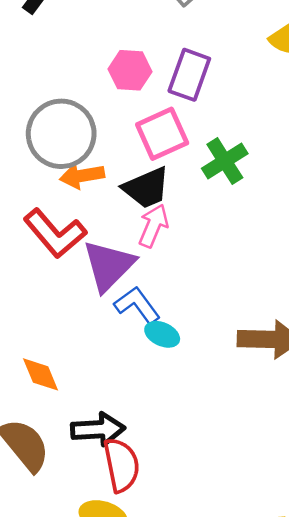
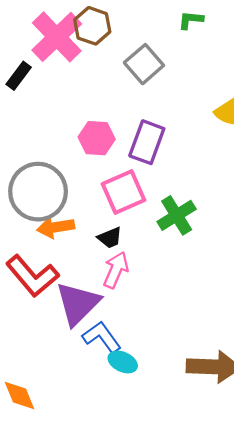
black trapezoid: (146, 188) -> (110, 238), size x0.6

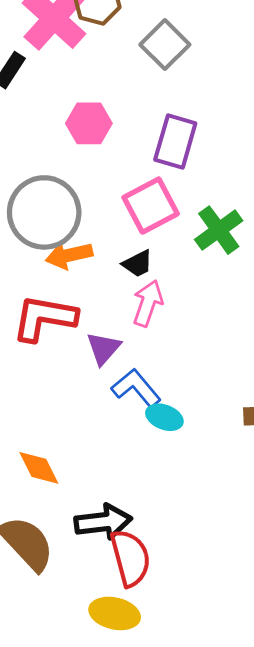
pink hexagon: (97, 138) -> (89, 123), moved
red L-shape: (32, 276) -> (44, 318), turned 144
purple triangle: (78, 303) -> (103, 348), size x0.6

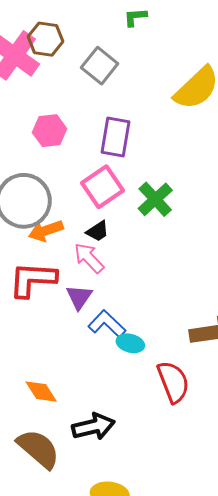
pink arrow: (148, 303) -> (89, 258), moved, turned -56
red semicircle: (130, 558) -> (173, 382), moved

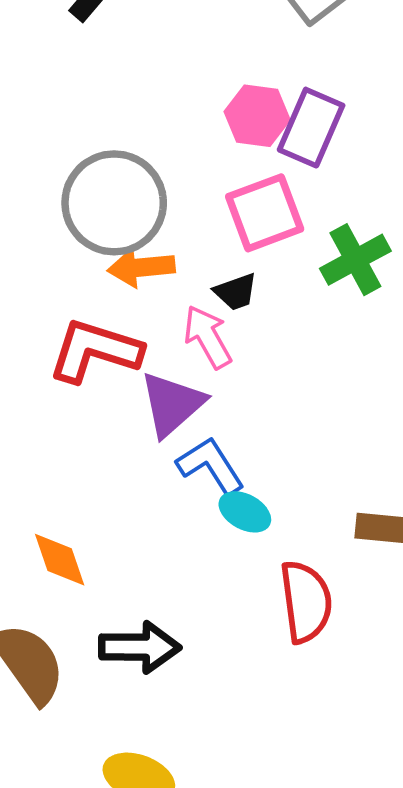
pink hexagon: (50, 131) -> (257, 116), moved
purple triangle: (79, 297) -> (172, 404), size x1.4

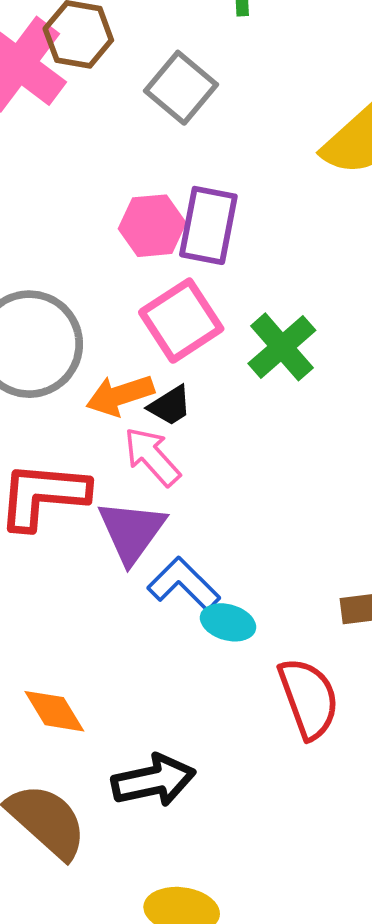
orange arrow: (141, 267) -> (120, 395), moved

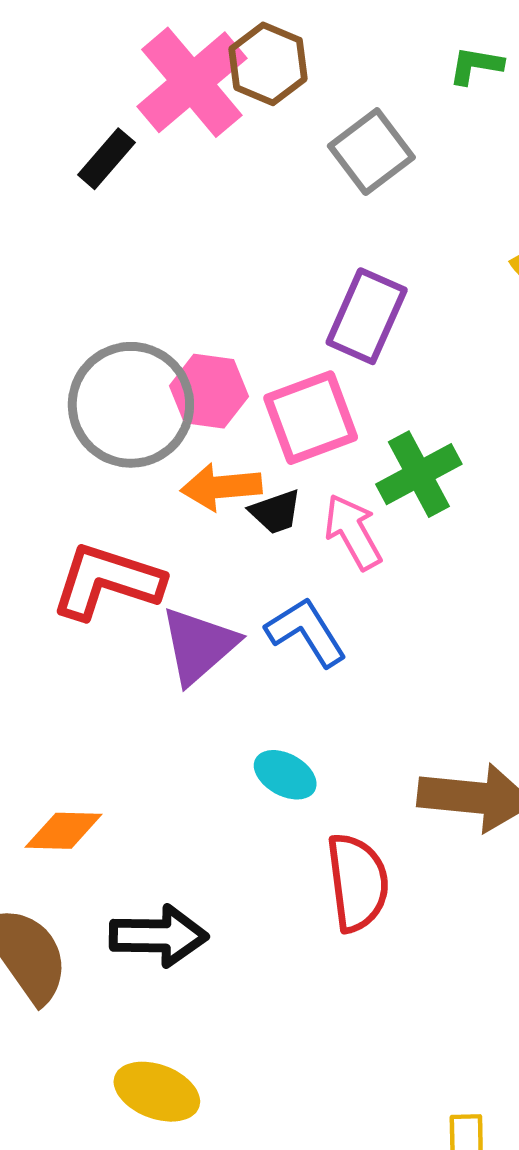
pink hexagon: (152, 226) -> (209, 391), moved
pink arrow: (152, 457) -> (353, 532), moved
blue L-shape: (184, 584) -> (306, 632), moved
orange diamond: (54, 711) -> (64, 831), turned -70

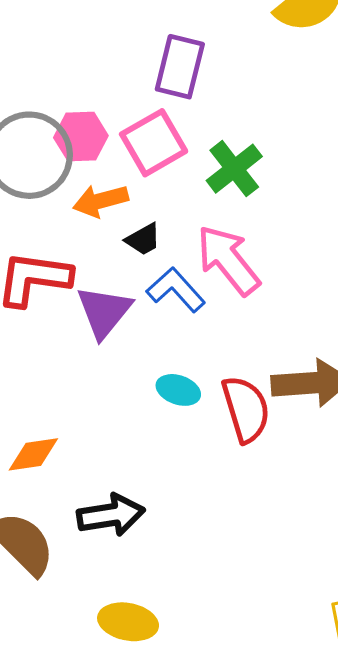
black trapezoid: (276, 512) -> (143, 239), moved
pink arrow: (353, 532) -> (228, 260), moved, size x1.4
red semicircle: (357, 883) -> (246, 409), moved

